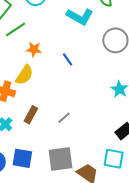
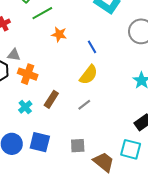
yellow semicircle: (24, 75) -> (89, 75), moved
gray square: (61, 159) -> (78, 146), size x0.6

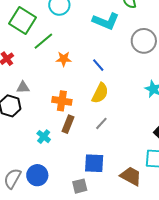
orange cross: (28, 74) -> (62, 101), moved
blue square: (40, 142) -> (94, 163), moved
gray square: (78, 146) -> (80, 186), moved

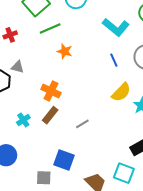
blue line: (98, 65) -> (114, 60), moved
yellow semicircle: (100, 93) -> (121, 92), moved

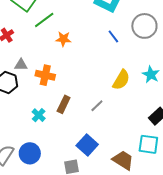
orange cross: (51, 91) -> (45, 75), moved
yellow semicircle: (121, 92) -> (121, 80), moved
blue square: (64, 160) -> (87, 145), turned 35

